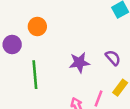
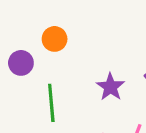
purple star: (79, 63) -> (110, 87), turned -30

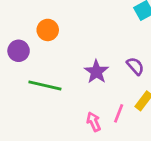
green line: (51, 103) -> (45, 86), turned -72

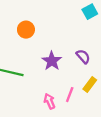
orange circle: (48, 30) -> (26, 30), moved

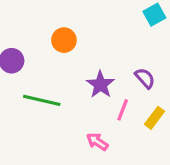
pink line: (70, 95) -> (123, 110), moved
pink arrow: (50, 101) -> (97, 142), turned -32

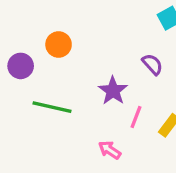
orange circle: (64, 40) -> (59, 44), moved
purple semicircle: (145, 78) -> (152, 64), moved

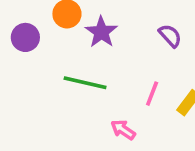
purple star: (113, 91) -> (101, 32), moved
green line: (52, 107) -> (85, 83), moved

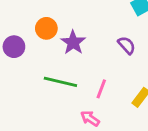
pink line: (152, 94) -> (101, 89), moved

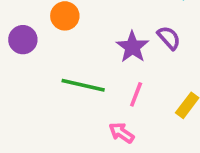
purple star: (73, 42) -> (132, 47), moved

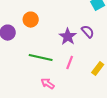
pink arrow: (121, 133) -> (48, 84), moved

